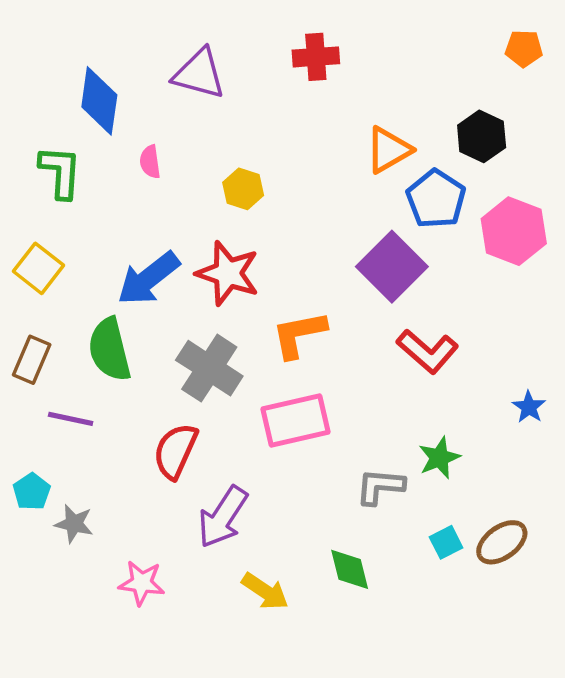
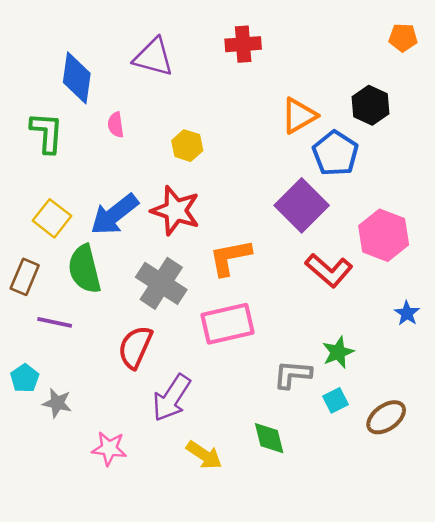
pink hexagon: (514, 231) -> (384, 235), moved
yellow square: (38, 268) -> (52, 218), moved
cyan square: (446, 542) -> (335, 400), moved

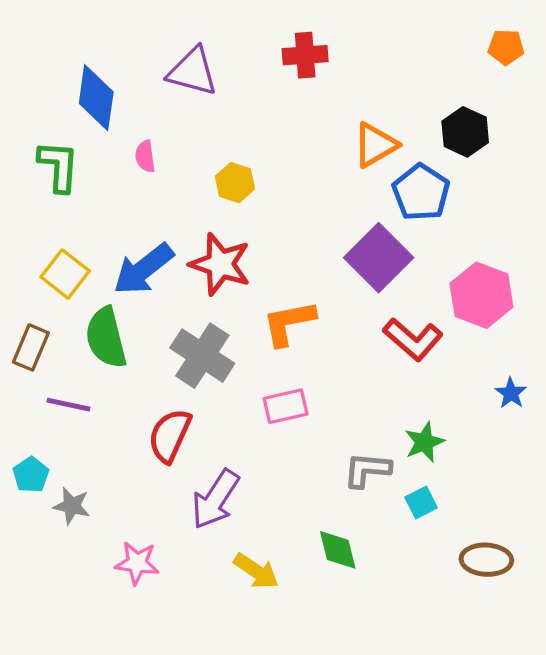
pink rectangle: (228, 324) -> (286, 406), size x0.7
brown ellipse: (386, 417) -> (486, 560), moved, turned 39

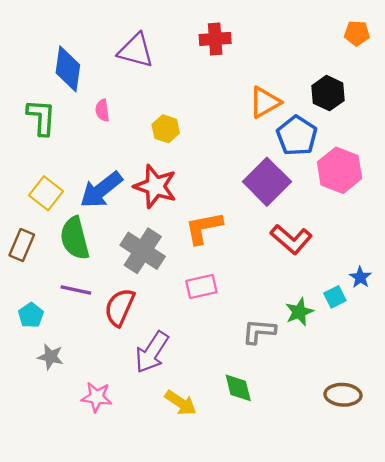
pink hexagon: (481, 295) -> (340, 170), moved
purple line: (68, 405) -> (76, 290), moved
cyan pentagon: (31, 475) -> (31, 315), moved
cyan square: (421, 503) -> (335, 297), moved

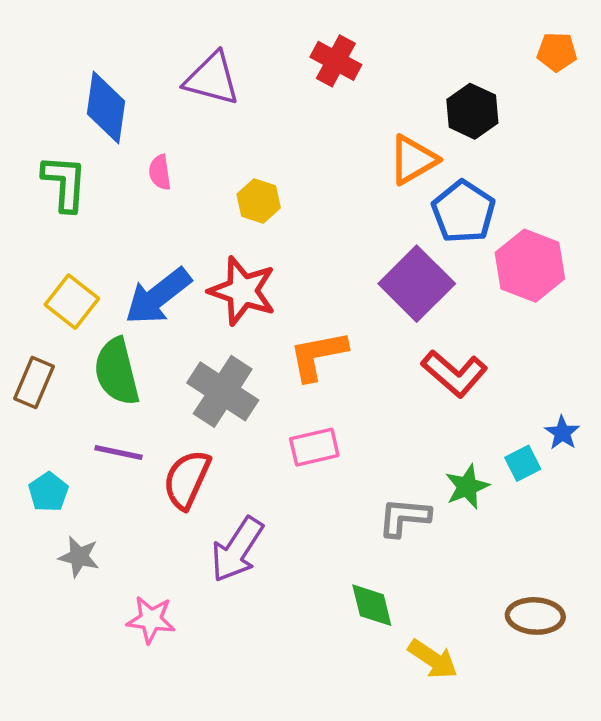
red cross: (215, 39) -> (336, 61), turned 32
black hexagon: (328, 93) -> (472, 111), moved
yellow arrow: (181, 403) -> (433, 659), moved

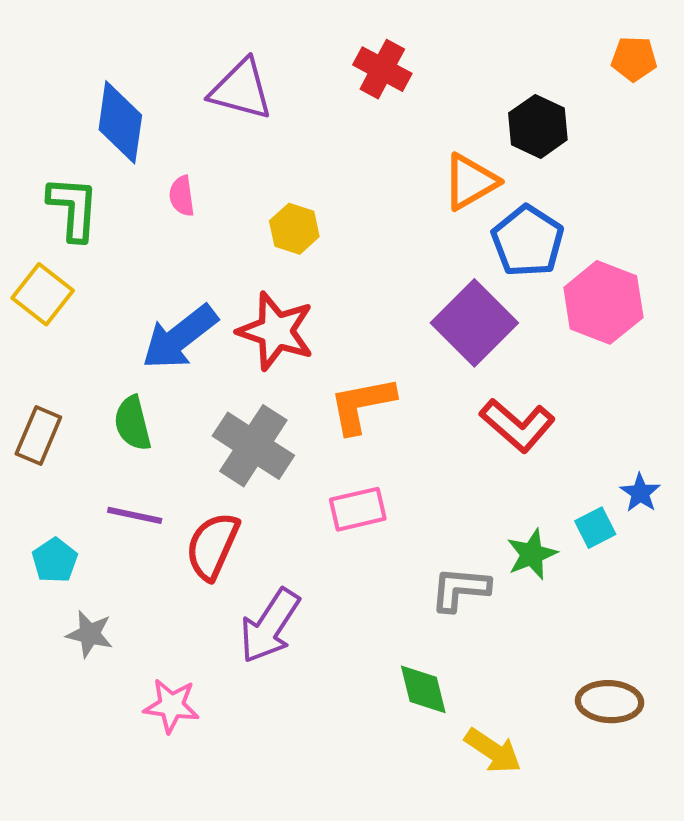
yellow square: (72, 302) -> (43, 294), moved
green semicircle: (117, 372) -> (133, 423), size x0.7

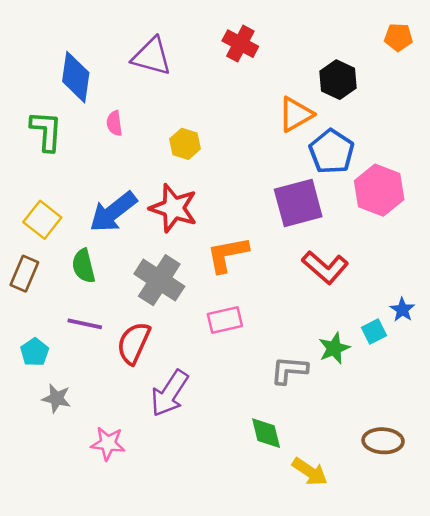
yellow square: (43, 294) -> (42, 220), moved
purple square: (474, 323) -> (298, 203), turned 30

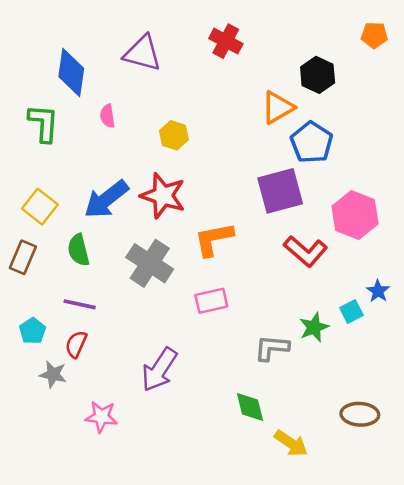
pink hexagon: (379, 190) -> (355, 215), moved
red semicircle: (134, 343) -> (76, 344), moved, size x0.7

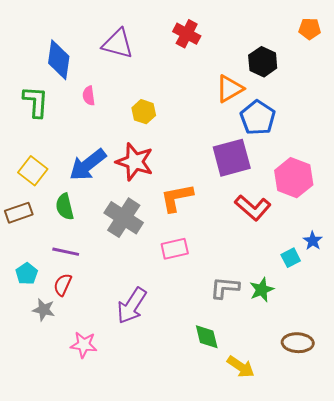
brown rectangle: (23, 257) -> (19, 213), turned 48
green star: (314, 327) -> (262, 290), moved

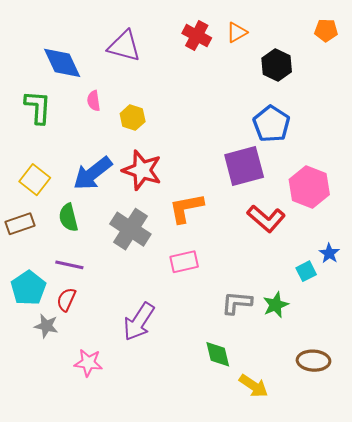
blue diamond: (59, 60) -> (62, 63), turned -33
orange triangle: (230, 89) -> (237, 32), moved, size x0.7
yellow hexagon: (144, 112) -> (133, 118), moved
cyan pentagon: (27, 274) -> (28, 288), size x1.5

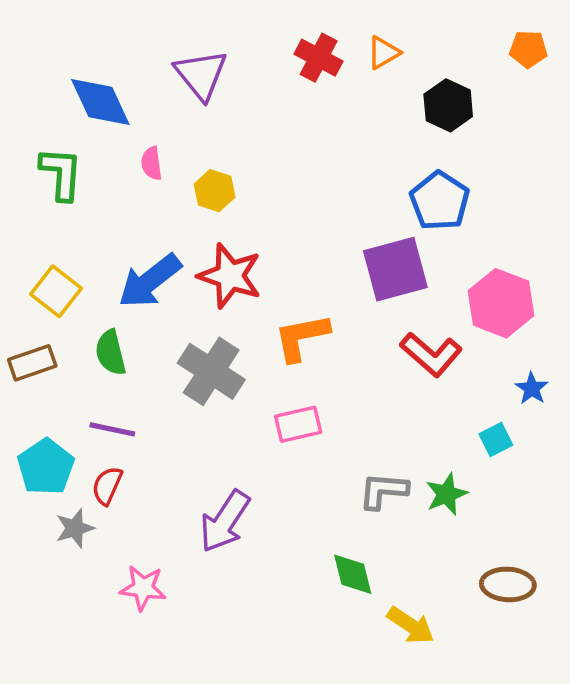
purple triangle: (124, 46) -> (201, 75), turned 36
blue star: (329, 253) -> (532, 388), moved
gray star: (46, 326) -> (75, 528), turned -30

